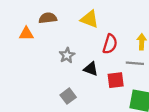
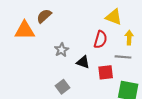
brown semicircle: (48, 18) -> (44, 16), turned -35
yellow triangle: (90, 19) -> (114, 17), moved
orange triangle: (26, 34) -> (25, 30), size x1.5

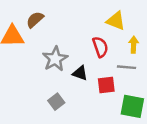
red semicircle: (100, 40) -> (100, 47), turned -36
gray star: (61, 50) -> (55, 59), size x1.5

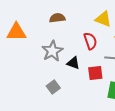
brown semicircle: (35, 20) -> (57, 18), moved, turned 35

